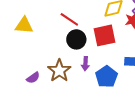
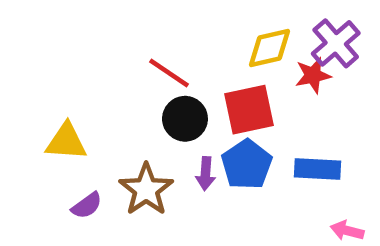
yellow triangle: (24, 25) -> (66, 142), moved
blue pentagon: (107, 77) -> (247, 164), moved

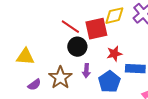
red star: (313, 75) -> (114, 54), moved
red square: (249, 110) -> (96, 29), moved
blue pentagon: (247, 164) -> (109, 82), moved

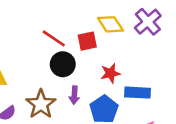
yellow diamond: (114, 16) -> (110, 24), turned 70
red square: (96, 29) -> (87, 41), size x0.7

